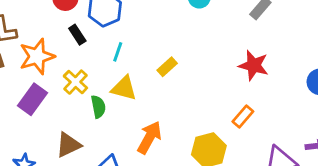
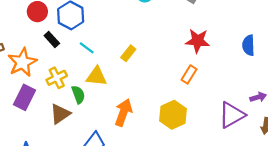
cyan line: (118, 52) -> (87, 48), turned -63
yellow cross: (75, 82) -> (57, 78), turned 30
orange rectangle: (243, 116) -> (189, 74), moved
brown triangle: (68, 145) -> (60, 114), moved

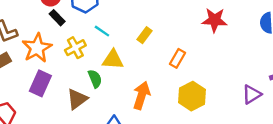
black rectangle: (52, 40) -> (57, 18), moved
orange rectangle: (189, 74) -> (177, 58), moved
yellow cross: (57, 78) -> (75, 48), moved
purple triangle: (232, 115) -> (252, 94), size x0.7

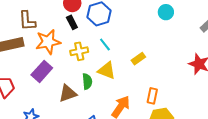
orange rectangle: (177, 58) -> (152, 96), moved, turned -35

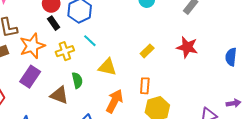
yellow rectangle: (138, 59) -> (147, 51), moved
yellow triangle: (107, 70) -> (107, 67), moved
brown triangle: (68, 93) -> (59, 95), turned 48

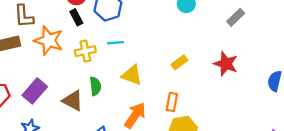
cyan line: (90, 41) -> (115, 43), turned -56
orange star: (32, 46) -> (49, 40), turned 30
purple rectangle: (30, 77) -> (35, 91), moved

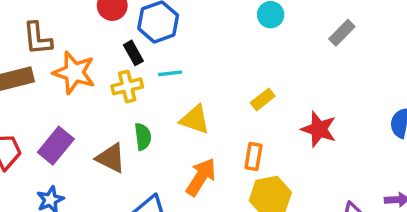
black rectangle: (76, 17) -> (133, 53), moved
red star: (226, 64) -> (319, 129), moved

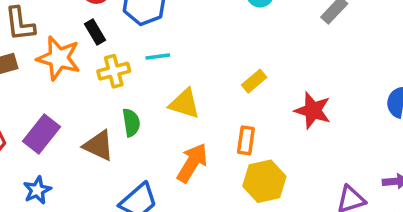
black rectangle: (133, 53) -> (95, 32), moved

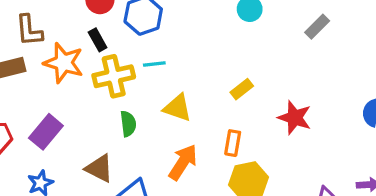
yellow cross: (114, 71) -> (114, 76), size x1.4
brown triangle: (99, 146) -> (99, 168), moved

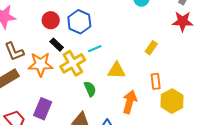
red star: (295, 118) -> (183, 21), moved

